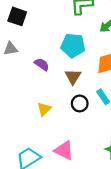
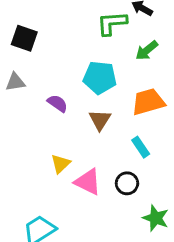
black circle: (80, 103) -> (127, 183), moved
pink triangle: (64, 150) -> (88, 182), moved

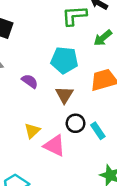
cyan rectangle: (141, 147) -> (98, 131), moved
black circle: (127, 183) -> (76, 123), moved

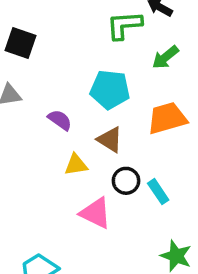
brown triangle: (64, 95) -> (110, 140), turned -30
yellow triangle: (32, 131) -> (76, 165), moved, turned 35

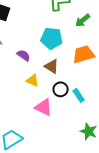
yellow triangle: (76, 165) -> (33, 80), turned 32

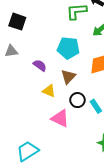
brown triangle: (52, 66) -> (68, 77), turned 42

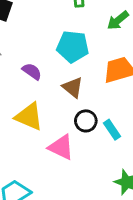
brown triangle: (68, 77) -> (73, 87), turned -35
yellow triangle: (49, 91) -> (29, 117), moved, size x1.5

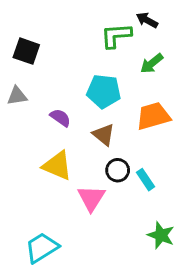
pink triangle: (61, 147) -> (91, 198), turned 36

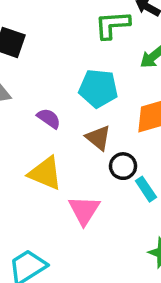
black circle: (118, 170) -> (123, 166), moved

